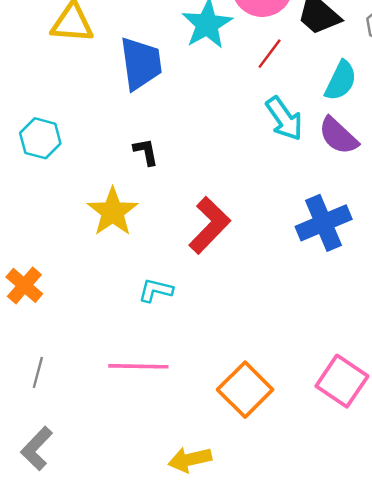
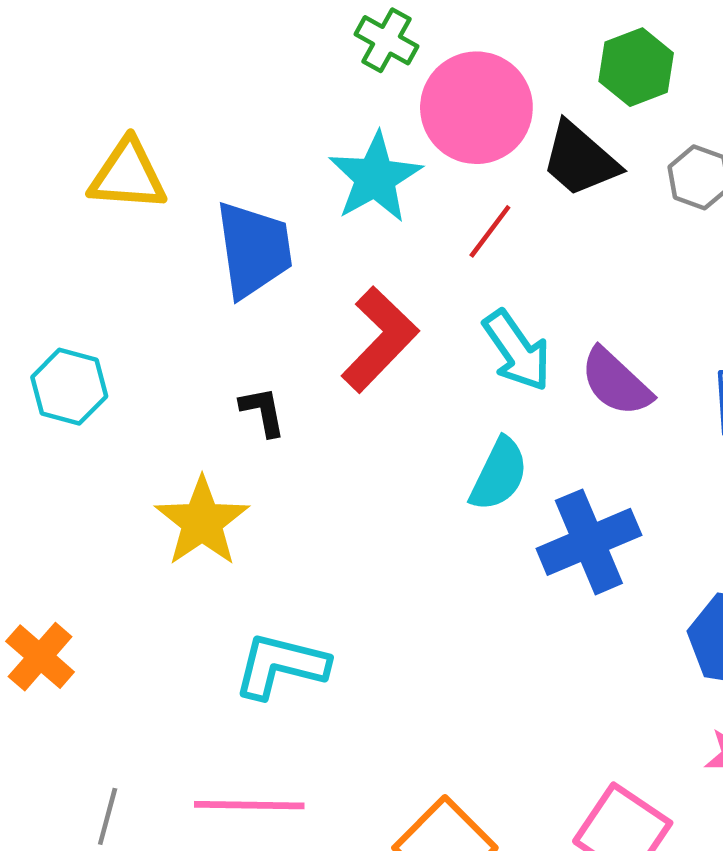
cyan semicircle: (341, 81) -> (499, 474), moved
red L-shape: (210, 225) -> (380, 339), moved
cyan L-shape: (156, 290) -> (281, 666), size x1.5
gray line: (38, 372) -> (108, 816), moved

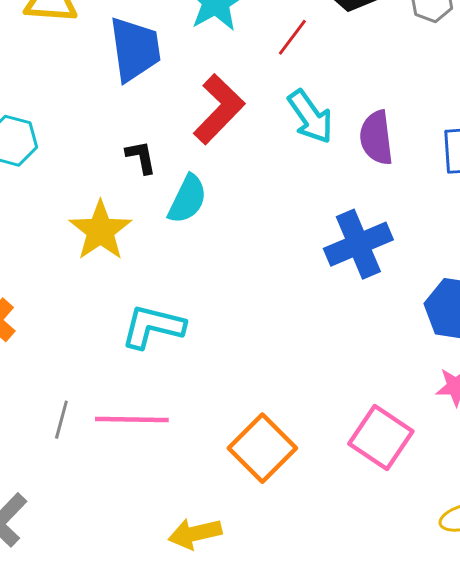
purple semicircle: (616, 382) -> (376, 138), turned 40
cyan semicircle: (499, 474) -> (187, 199), moved
gray line: (108, 816) -> (61, 420), moved

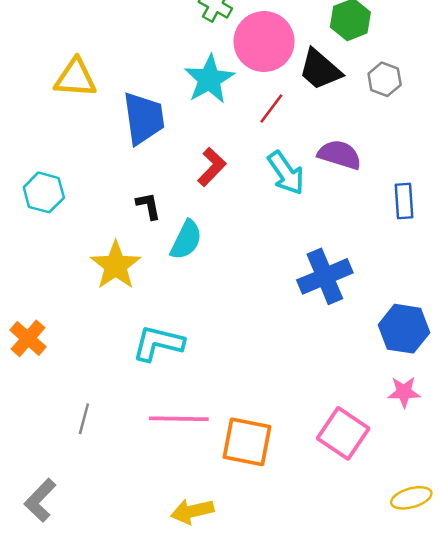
red L-shape: (219, 109) -> (212, 167), size x0.7
purple semicircle: (376, 138) -> (339, 155), moved, turned 114
pink line: (132, 420) -> (179, 419), moved
orange square: (262, 448) -> (247, 442), turned -34

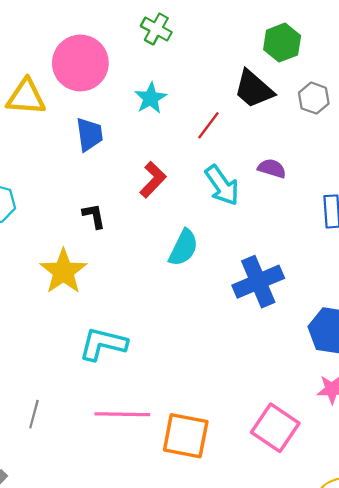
pink circle: (264, 42) -> (80, 63), moved
cyan star: (209, 79) -> (151, 98), size x0.7
blue trapezoid: (144, 118) -> (89, 134), size x0.7
purple semicircle: (339, 155) -> (272, 168), size x0.7
cyan semicircle: (186, 240) -> (183, 248), moved

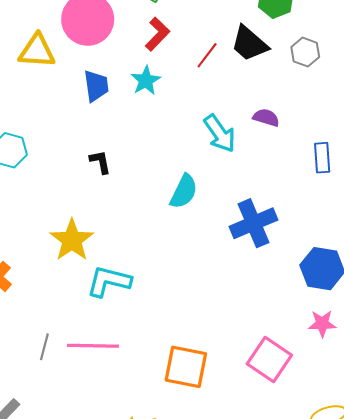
cyan star: (151, 98) -> (146, 81), moved
red line: (208, 125) -> (207, 55), moved
red L-shape: (153, 180) -> (157, 34), moved
yellow star: (63, 271) -> (72, 240), moved
pink line: (122, 414) -> (93, 346), moved

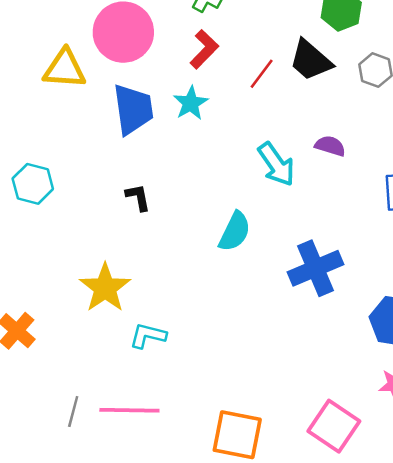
blue trapezoid: (96, 86) -> (133, 109), size x1.4
cyan L-shape: (109, 281) -> (148, 336), size x0.7

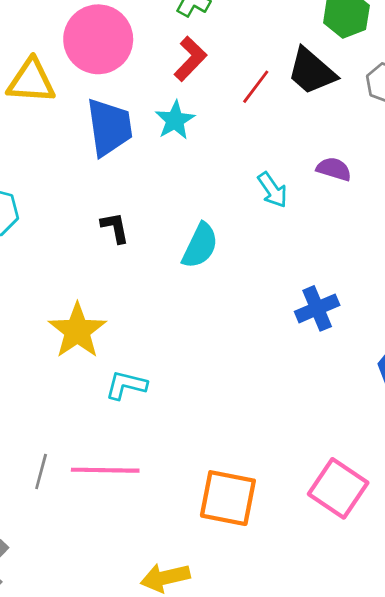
cyan arrow: (276, 164) -> (273, 190), size x0.7
cyan semicircle: (235, 232) -> (200, 246), moved
blue cross: (316, 268) -> (317, 308), size x0.7

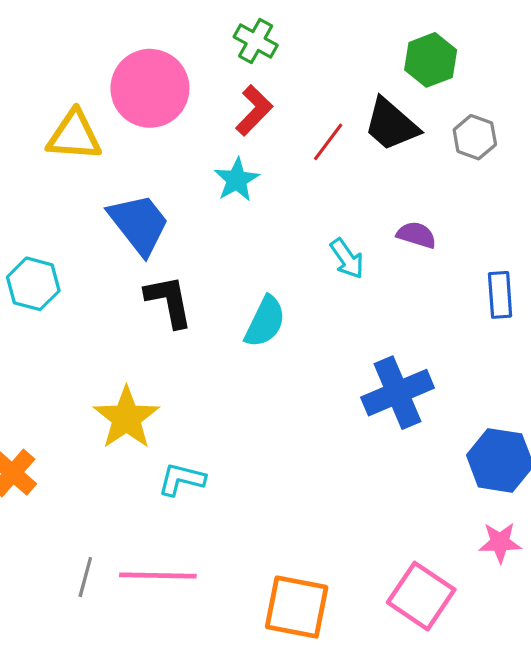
blue trapezoid: (109, 127) -> (139, 224), moved, turned -30
black L-shape: (115, 228) -> (169, 301), size x1.5
blue cross: (317, 308) -> (398, 393), size x1.4

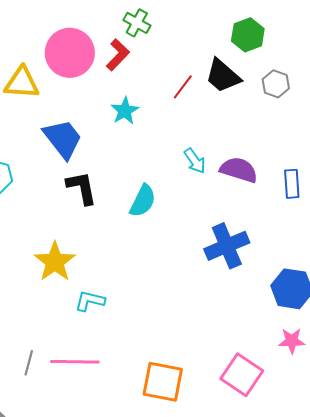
red L-shape: (254, 110) -> (118, 55), moved
purple semicircle: (416, 235) -> (239, 170), moved, size x1.5

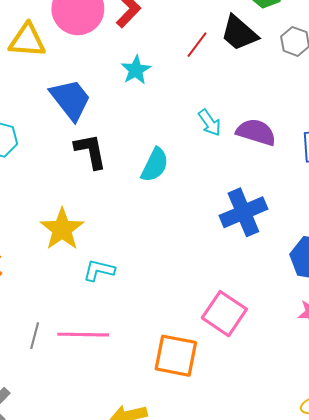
pink square: (242, 375) -> (224, 314), moved

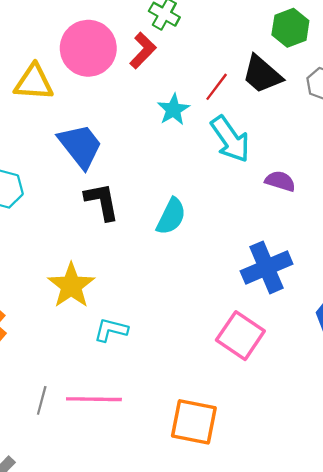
cyan star: (136, 70) -> (173, 110), moved
cyan arrow: (210, 123) -> (230, 139), moved, size x1.6
purple semicircle: (256, 132) -> (280, 181), size x0.7
pink square: (224, 314) -> (240, 336), moved

